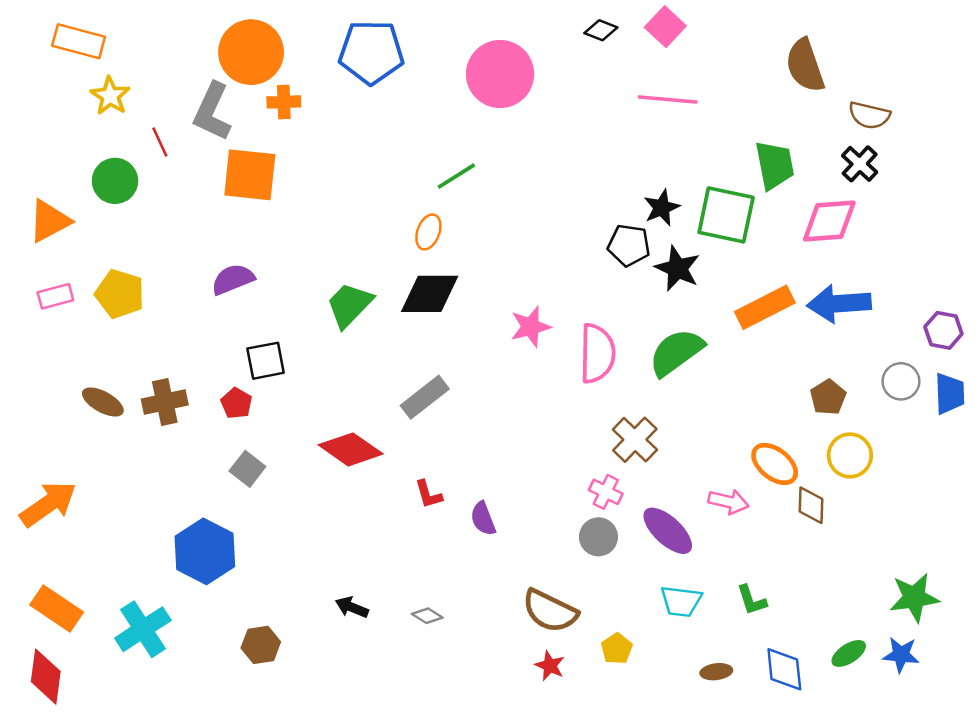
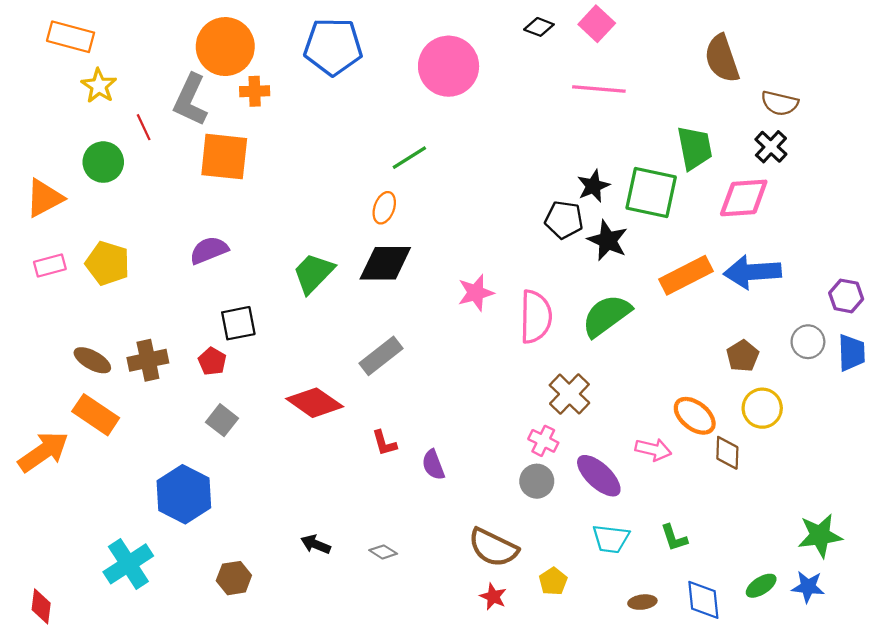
orange rectangle: (57, 609) -> (96, 415), moved
red diamond: (46, 677) -> (41, 606), size x0.7

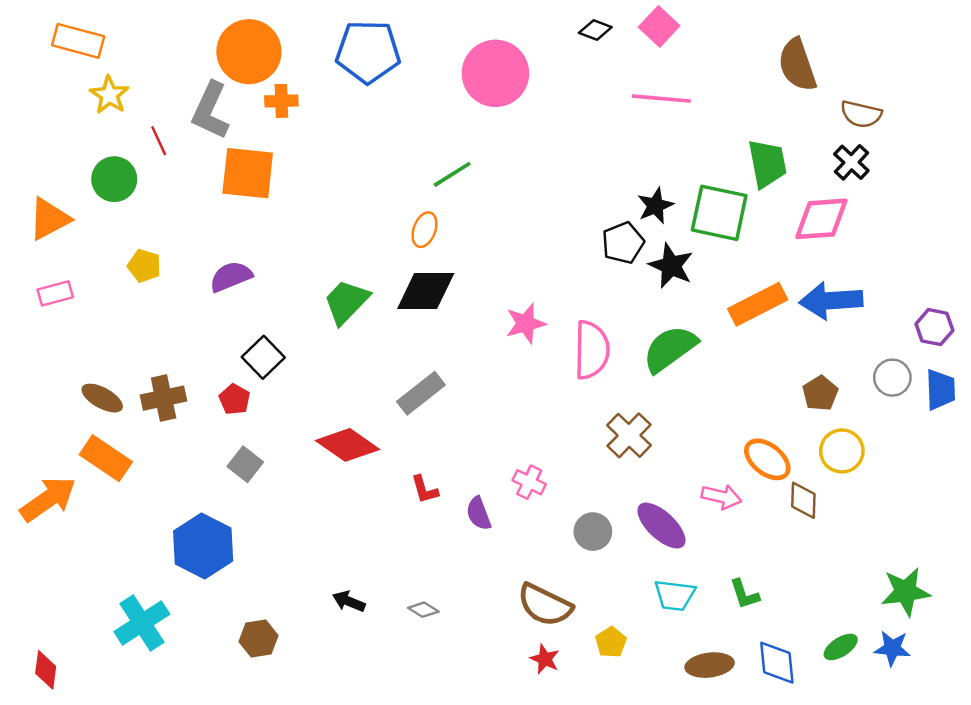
black pentagon: (564, 220) -> (623, 243), turned -30
yellow pentagon: (108, 263) -> (144, 266), moved, size x0.7
black square: (238, 323) -> (263, 357), turned -33
pink cross: (543, 441) -> (529, 482), moved
brown ellipse: (642, 602) -> (710, 665), size x1.5

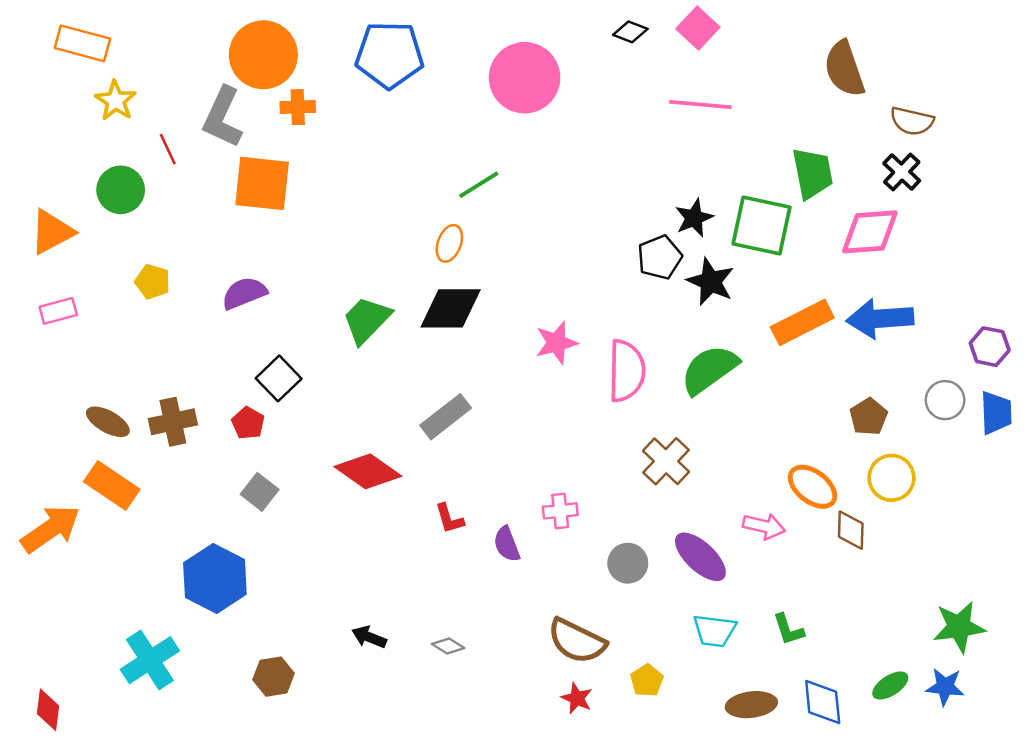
pink cross: (529, 482) -> (560, 511), turned -32

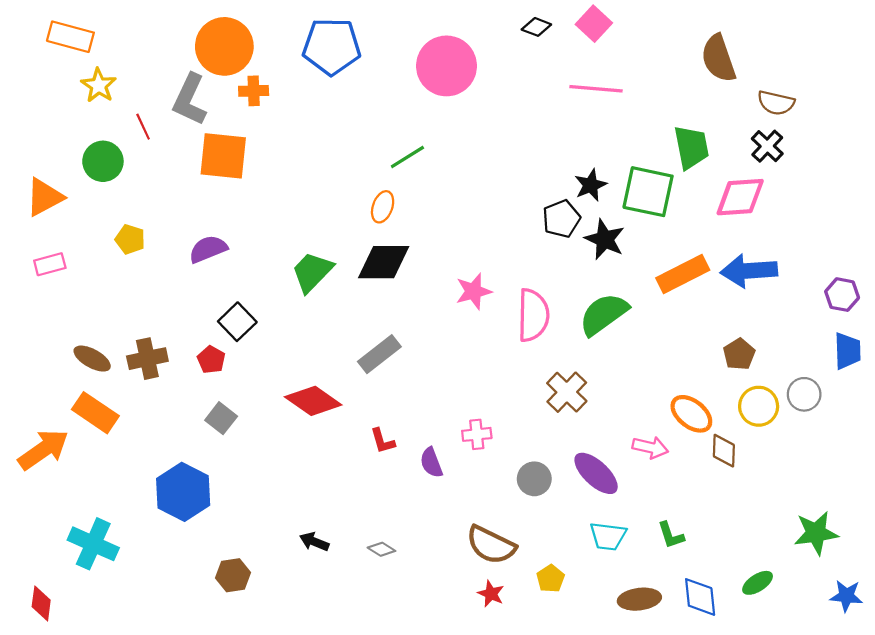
gray circle: (945, 400) -> (804, 394), moved
cyan cross: (150, 660) -> (93, 544), moved, turned -33
blue star: (945, 687) -> (846, 596), moved

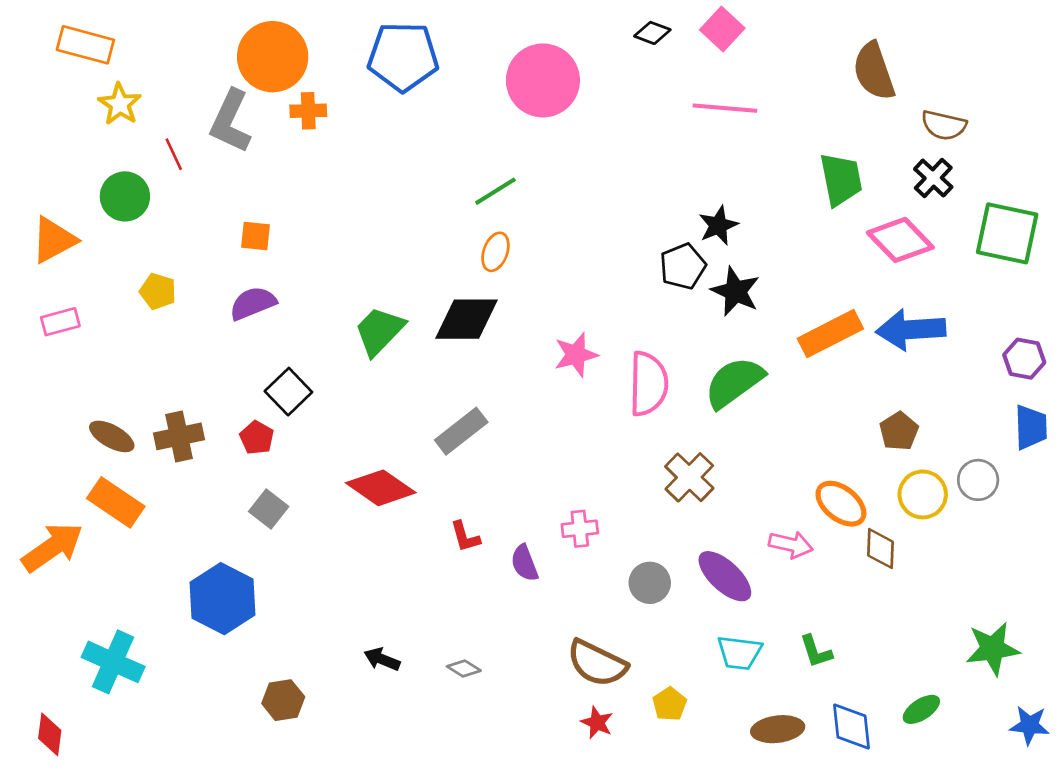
orange square: (223, 156) -> (255, 236), moved, size x0.5
green square: (648, 192) -> (1007, 233), moved
pink diamond: (740, 197) -> (900, 240), turned 50
orange ellipse: (383, 207) -> (495, 252), moved

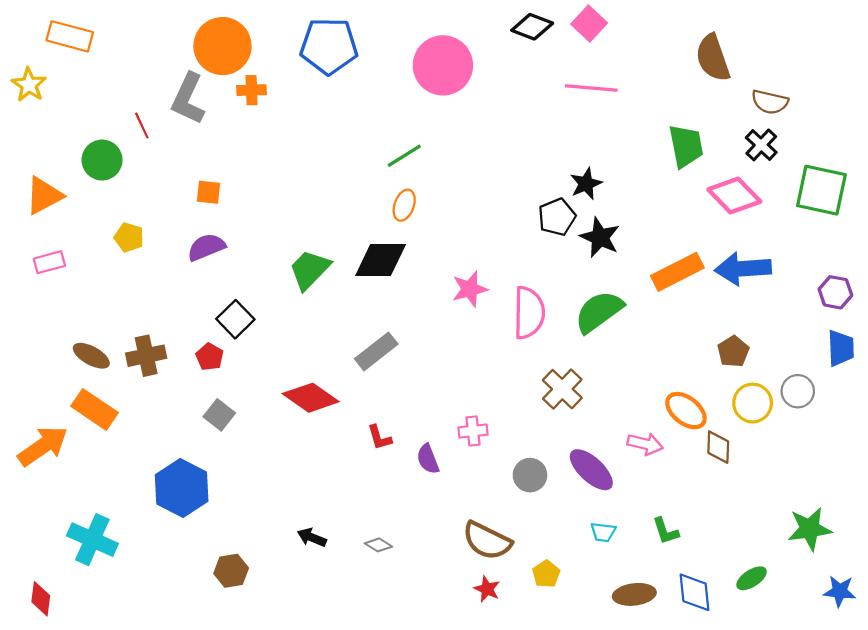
black diamond: (652, 33) -> (532, 27), size x1.4
yellow star: (120, 104) -> (29, 85), moved
cyan trapezoid: (739, 653) -> (603, 532), size x0.7

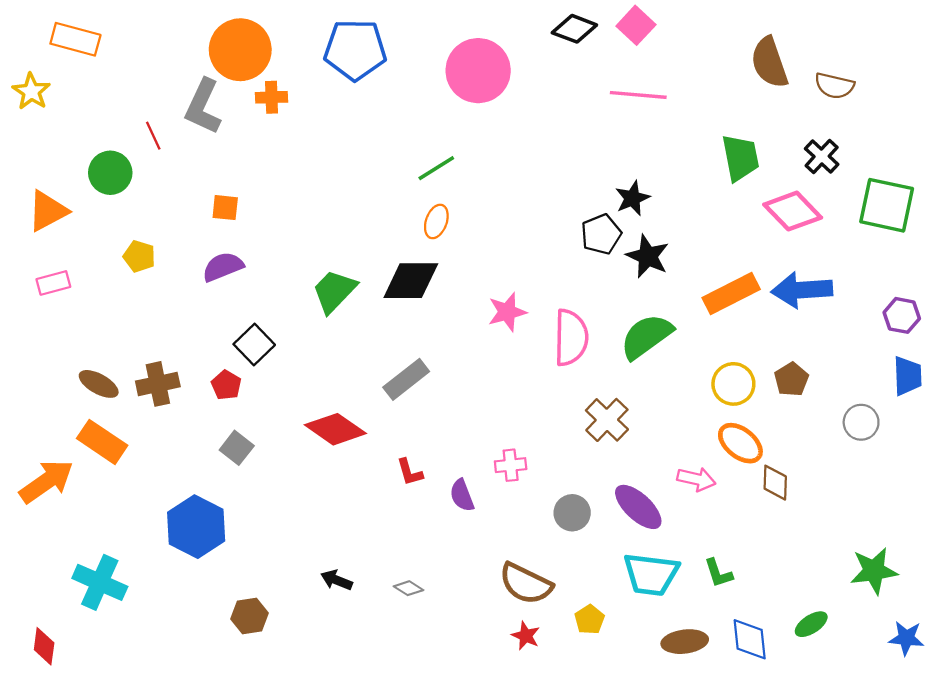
brown semicircle: (770, 102) -> (834, 86), moved
yellow circle: (753, 403) -> (733, 384), moved
cyan trapezoid: (603, 532) -> (651, 574), size x2.0

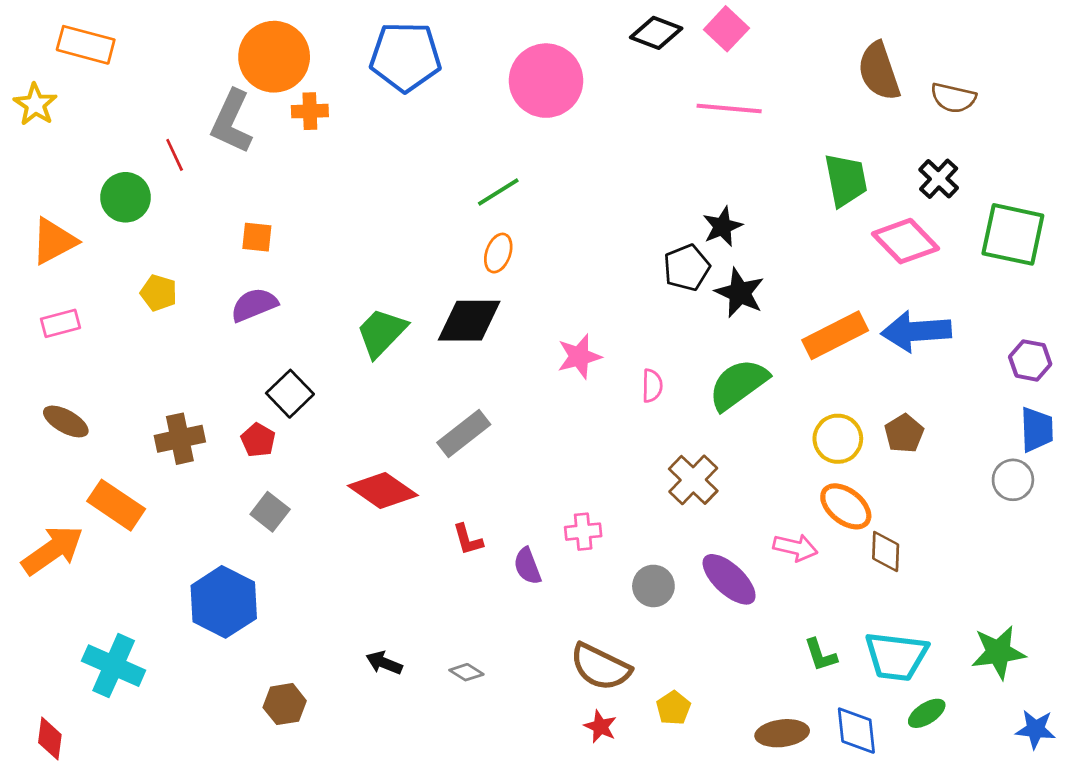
pink semicircle: (571, 338) -> (652, 386), size x0.5
brown ellipse: (99, 384) -> (66, 421), moved
gray circle: (861, 422) -> (1013, 480), moved
cyan trapezoid: (651, 574) -> (896, 656), moved

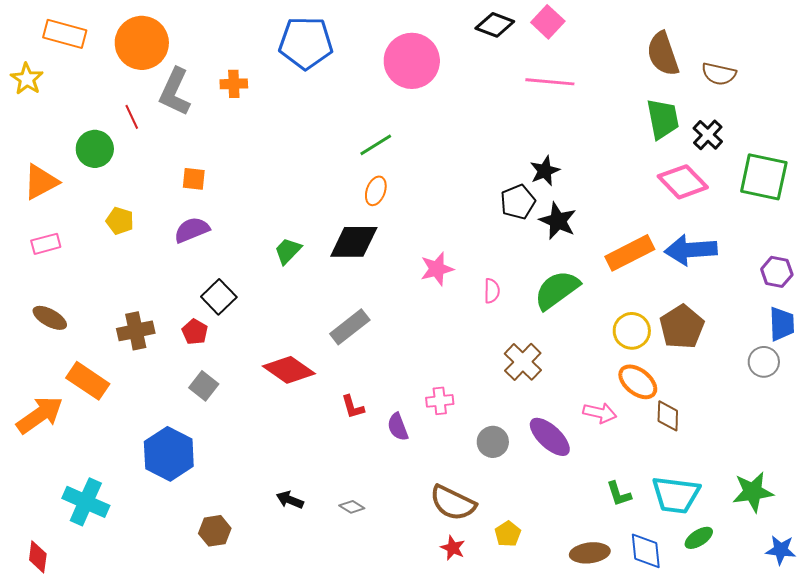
orange circle: (274, 57) -> (142, 43), moved
green trapezoid: (846, 180) -> (663, 119), moved
green trapezoid: (382, 333) -> (288, 251), size x0.7
brown pentagon: (904, 433) -> (682, 327), size x1.5

